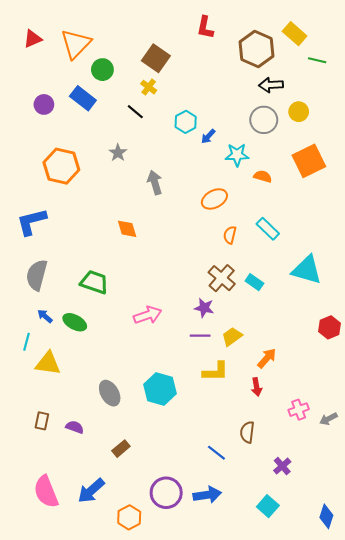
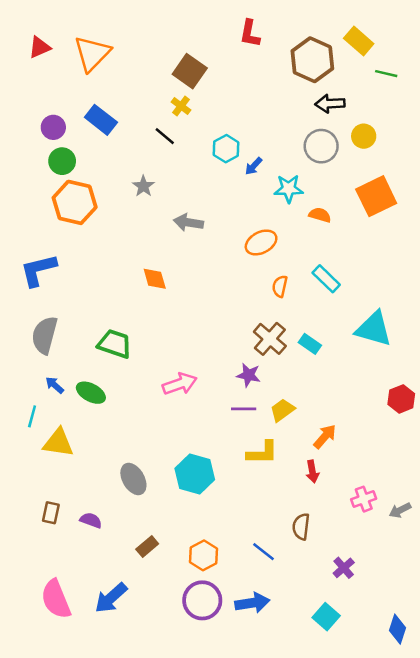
green circle: (102, 70) -> (62, 161), moved
gray arrow: (155, 183) -> (188, 222), turned -65
orange hexagon: (129, 517) -> (204, 555), moved

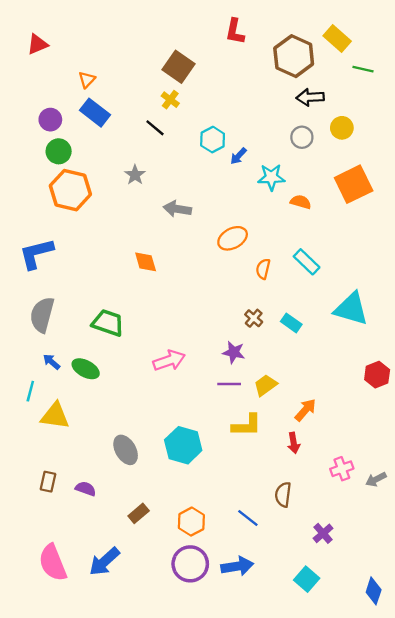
orange triangle: (92, 54) -> (87, 80), moved, size x0.5
gray circle: (321, 146) -> (302, 137), size x0.7
orange ellipse: (261, 242) -> (233, 238), moved
brown cross: (270, 339) -> (254, 318), size x0.6

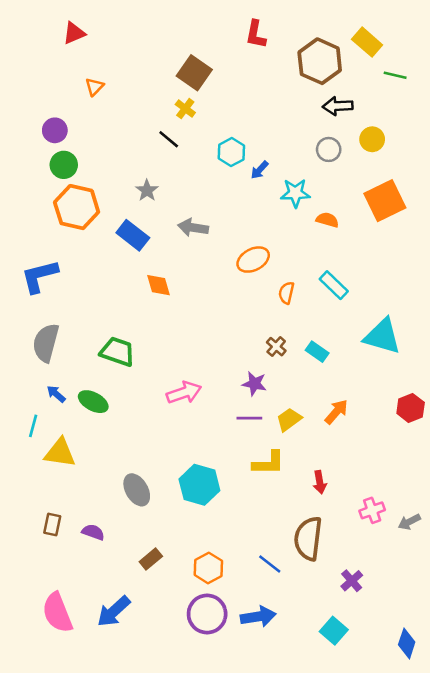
red triangle: (37, 44) -> (74, 33), moved
blue rectangle: (95, 113) -> (133, 235), moved
orange arrow: (305, 410) -> (336, 412), moved
brown semicircle: (283, 495) -> (308, 538), size x1.6

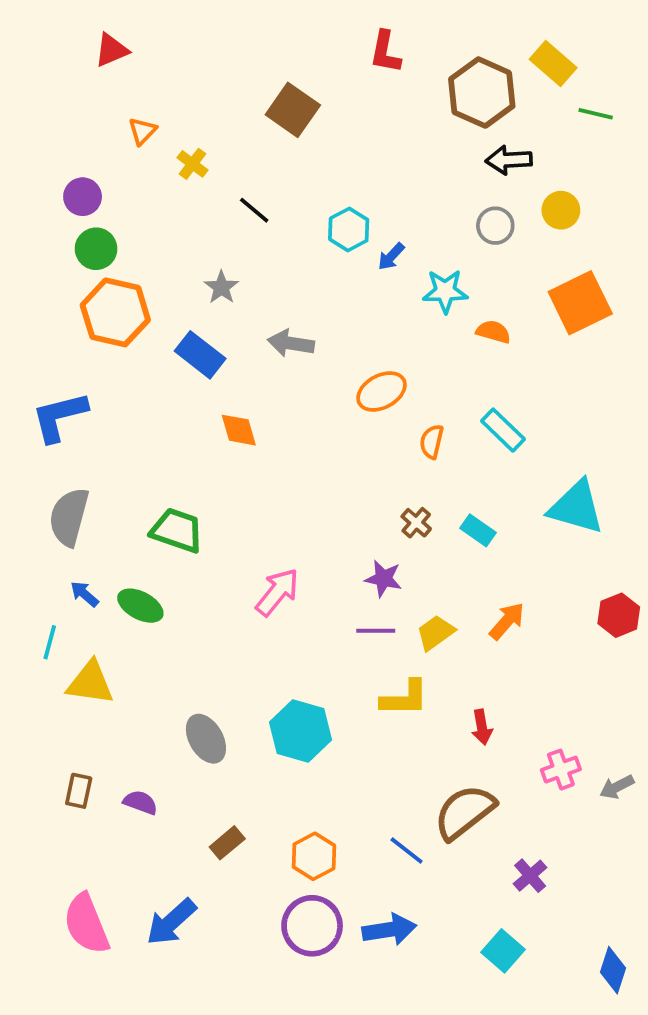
yellow cross: (185, 109) -> (192, 164), moved
pink arrow: (184, 393) -> (277, 592), turned -32
brown semicircle: (308, 538) -> (464, 812), turned 45

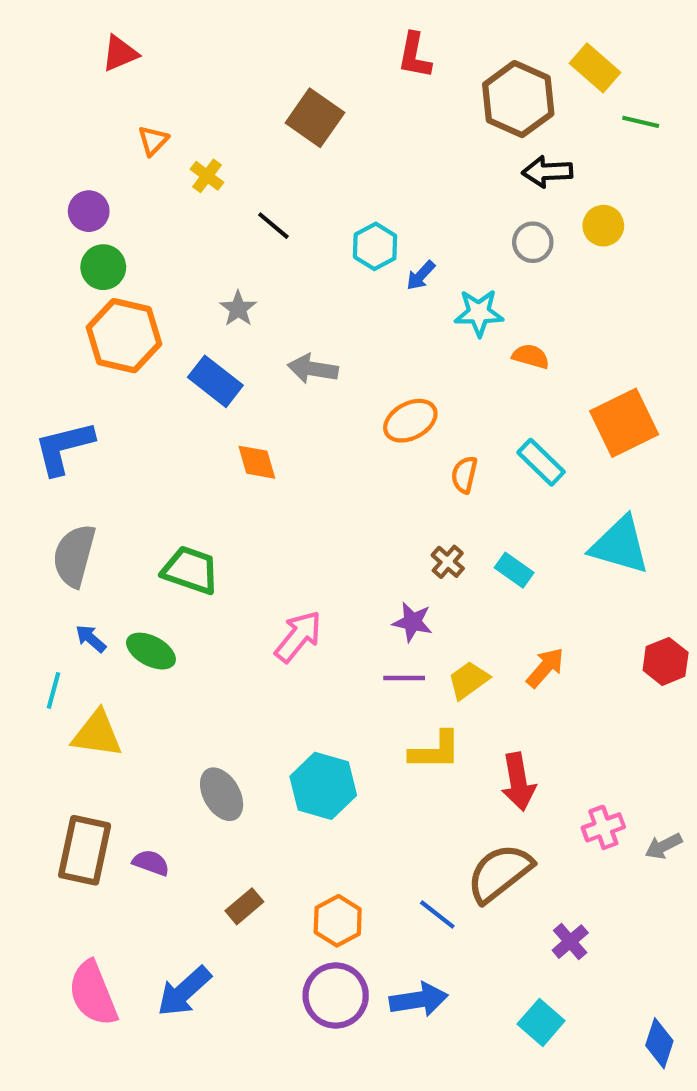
orange square: (580, 303) -> (624, 423), moved
red arrow: (482, 727) -> (518, 782), size x1.5
brown rectangle: (79, 791) -> (85, 850), size x1.8

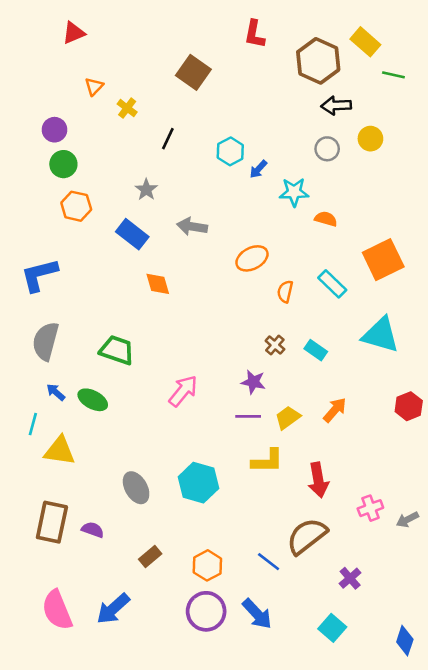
black line: (273, 226) -> (168, 139), turned 75
orange hexagon: (124, 336) -> (76, 206), size x0.7
blue arrow: (419, 1000) -> (257, 614), turned 56

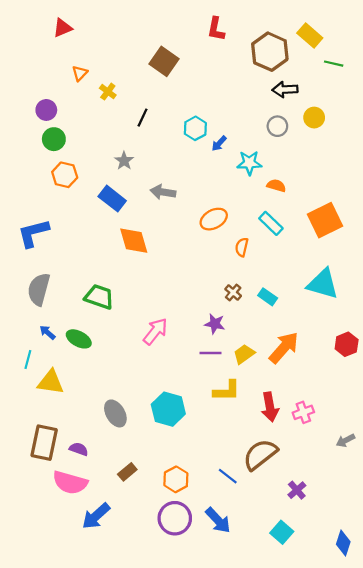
orange diamond: (158, 284) -> (134, 241), size x1.4
cyan rectangle: (332, 284) -> (271, 223), moved
orange arrow: (335, 410) -> (284, 348), size x1.5
pink cross: (370, 508) -> (303, 412), moved
pink semicircle: (57, 610) -> (70, 483), moved, turned -52

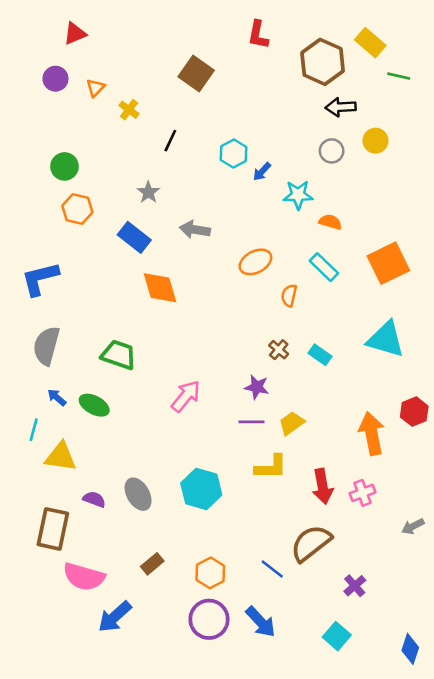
purple circle: (46, 110) -> (55, 79), moved
orange arrow: (284, 348) -> (372, 434), moved, turned -52
purple semicircle: (79, 449) -> (94, 499), moved

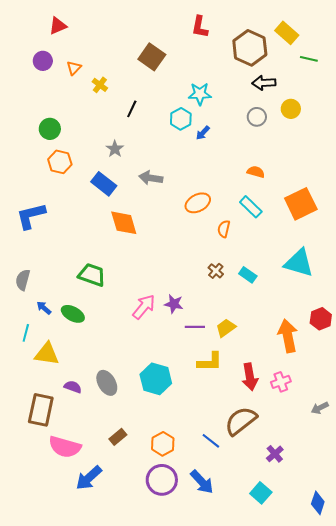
cyan star: (298, 195) -> (200, 94), moved
gray semicircle: (46, 346) -> (23, 280), moved, size x0.7
purple star: (257, 387) -> (174, 304), moved

